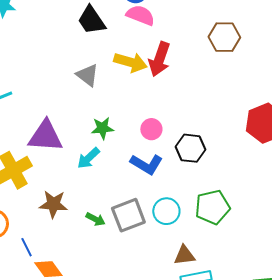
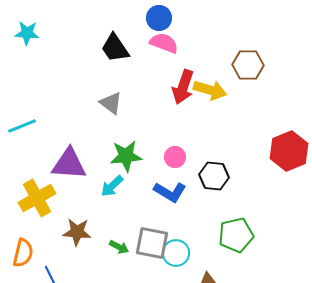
yellow arrow: (130, 62) -> (210, 90), moved
green star: (102, 128) -> (126, 156), size x1.4
cyan circle: (166, 211) -> (176, 253), moved
gray square: (128, 215) -> (152, 243), turned 32

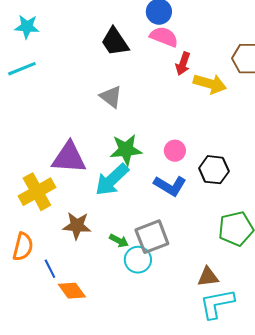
red arrow: (183, 87) -> (183, 64), moved, size x0.7
cyan line: (22, 126) -> (22, 69), moved
cyan arrow: (112, 186) -> (112, 180), size x1.5
gray square: (152, 243) -> (152, 237), turned -32
cyan circle: (176, 253) -> (138, 260), moved

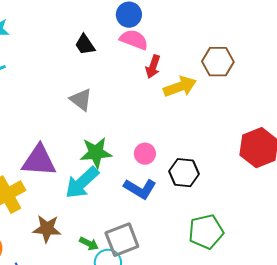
black trapezoid: (115, 42) -> (85, 45), size x0.7
yellow arrow: (210, 84) -> (180, 87), turned -36

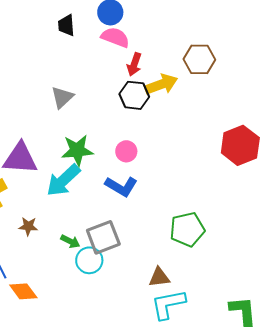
black trapezoid: (85, 45) -> (66, 25), moved, turned 30
gray triangle: (81, 100) -> (62, 97), turned 40
black hexagon: (184, 173) -> (134, 95), moved
brown star: (47, 229) -> (28, 226), size x0.7

